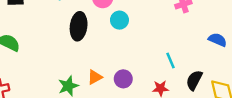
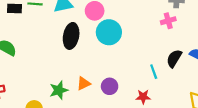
cyan circle: (119, 20) -> (109, 32), size x1.5
black semicircle: (194, 80) -> (174, 59), moved

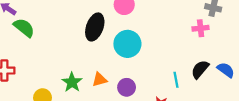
cyan circle: (109, 32) -> (127, 44), moved
green star: (59, 90) -> (72, 82), turned -30

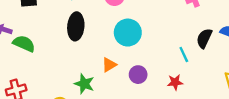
black ellipse: (95, 27) -> (76, 26), moved
orange triangle: (99, 80) -> (109, 65), moved

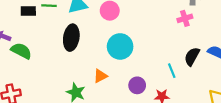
purple circle: (138, 75) -> (137, 85), moved

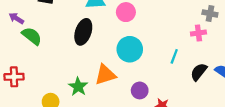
cyan line: (172, 71) -> (174, 56), moved, turned 32
orange triangle: (100, 76) -> (105, 75), size x1.5

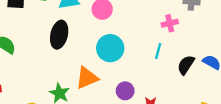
pink cross: (198, 33) -> (170, 23), moved

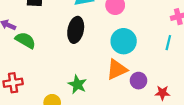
orange triangle: (87, 78) -> (117, 69), moved

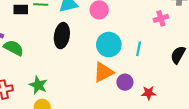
cyan line: (168, 43) -> (139, 49), moved
green star: (77, 84) -> (38, 85), moved

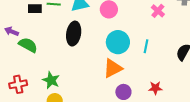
pink cross: (161, 18) -> (158, 11), moved, turned -32
purple circle: (125, 82) -> (123, 92), moved

